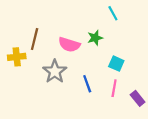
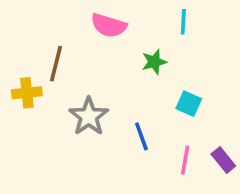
cyan line: (113, 13) -> (183, 22), turned 32
pink semicircle: (69, 45) -> (109, 25), moved
pink line: (114, 88) -> (185, 160), moved

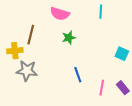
green star: (154, 62) -> (69, 38), moved
cyan square: (189, 104) -> (122, 54), moved
gray star: (89, 116) -> (27, 71), moved, turned -30

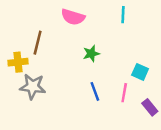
green star: (69, 38) -> (91, 54), moved
cyan square: (122, 54) -> (140, 72), moved
pink line: (102, 88) -> (124, 93), moved

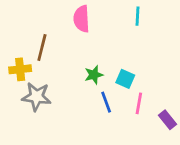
pink semicircle: (73, 17) -> (82, 19), turned 70
green star: (91, 54) -> (94, 75), moved
cyan square: (140, 72) -> (125, 79), moved

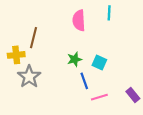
pink semicircle: (82, 19) -> (79, 20), moved
gray star: (36, 97) -> (29, 77), turned 30
pink line: (139, 103) -> (99, 97), moved, turned 63

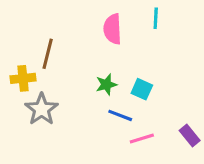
blue line: (84, 81) -> (120, 115), turned -49

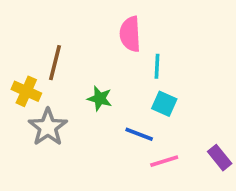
cyan line: (156, 18) -> (157, 66), moved
yellow cross: (23, 78) -> (26, 91), turned 30
green star: (106, 85) -> (100, 98), moved, turned 30

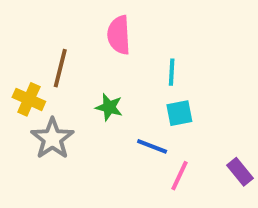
pink semicircle: (130, 34) -> (119, 35), moved
cyan square: (164, 104) -> (179, 113), turned -35
pink line: (164, 161) -> (179, 176), turned -48

